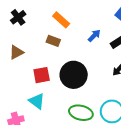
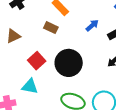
red square: (42, 75) -> (37, 61), turned -36
cyan triangle: (37, 101) -> (30, 86), turned -30

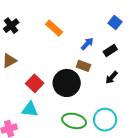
brown rectangle: (51, 28) -> (83, 66), moved

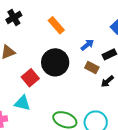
brown rectangle: (83, 66) -> (92, 68), moved
black circle: (67, 83) -> (55, 62), moved

